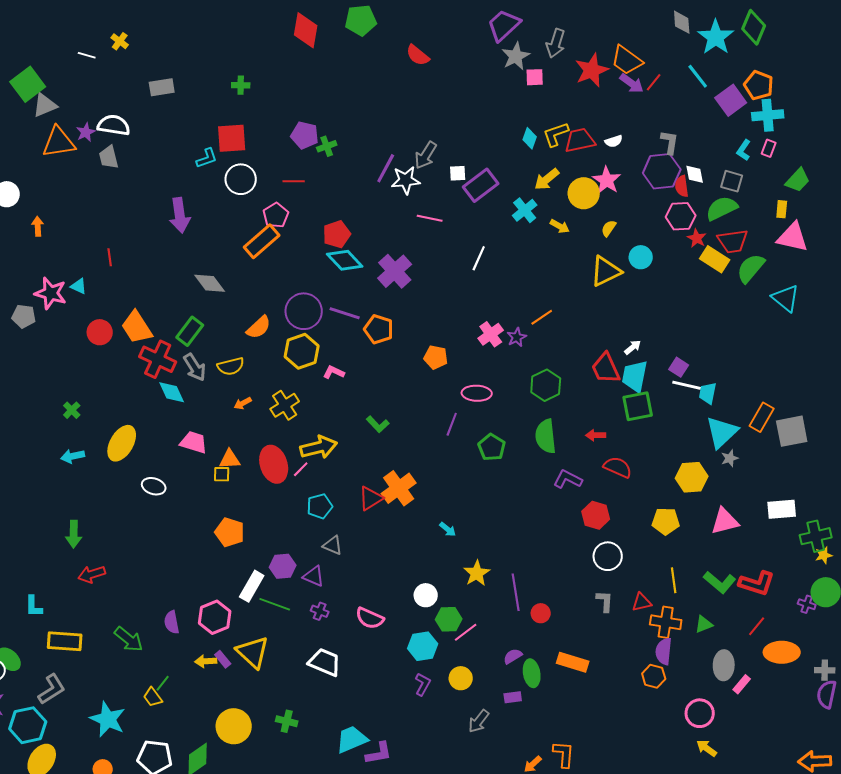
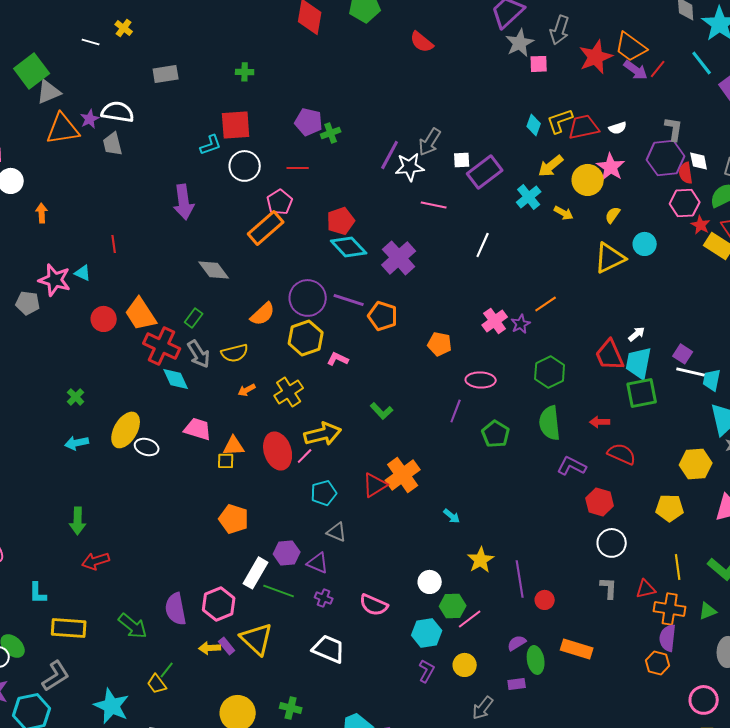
green rectangle: (190, 331) -> (194, 318), size x0.7
white ellipse: (154, 486) -> (147, 447), moved
purple semicircle: (172, 622) -> (176, 609), size x1.4

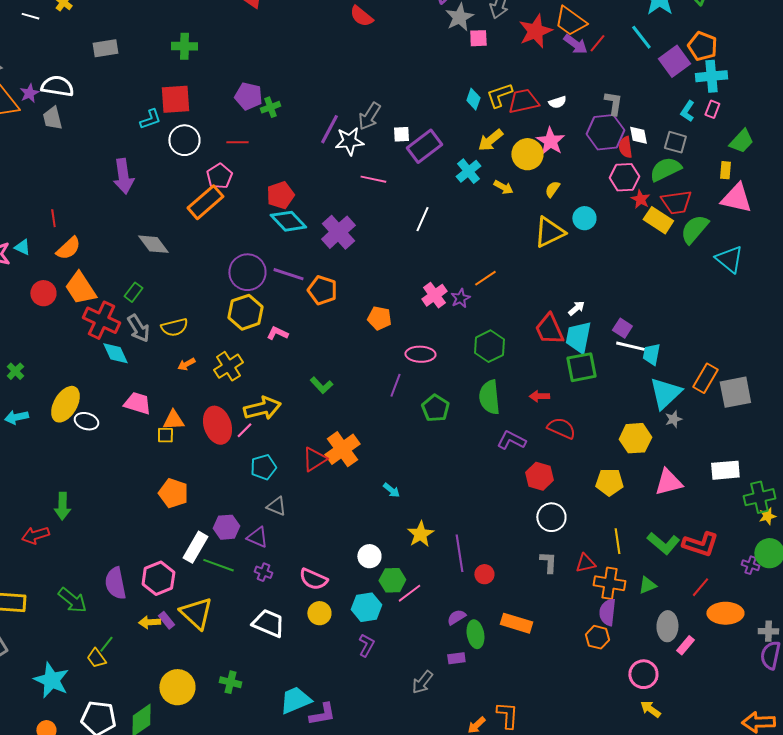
green cross: (245, 72) -> (184, 46), size x1.4
orange semicircle: (263, 314) -> (68, 248), moved
green arrow: (78, 521) -> (62, 506), moved
yellow circle: (465, 665) -> (319, 613), moved

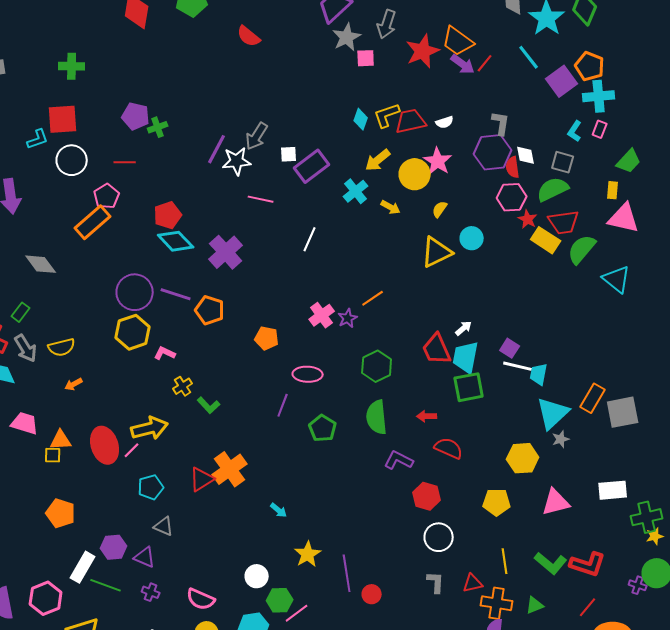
yellow cross: (228, 366) -> (183, 386), moved, size x0.7

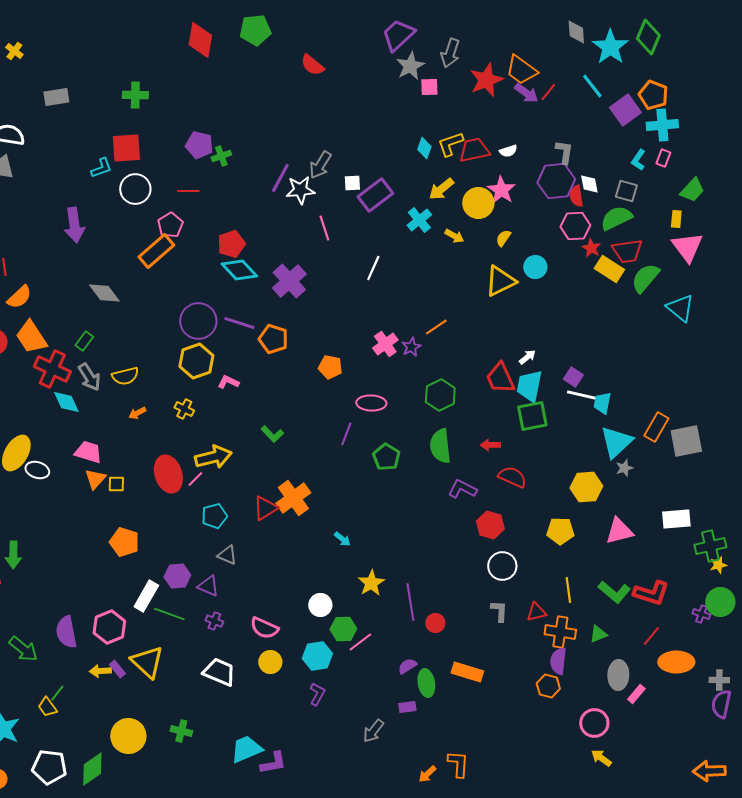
pink line: (261, 199) -> (324, 228), turned 60
pink triangle: (624, 218) -> (687, 247), turned 40
yellow cross: (183, 386) -> (184, 409), moved, turned -30
orange triangle: (61, 440) -> (95, 479), moved, turned -45

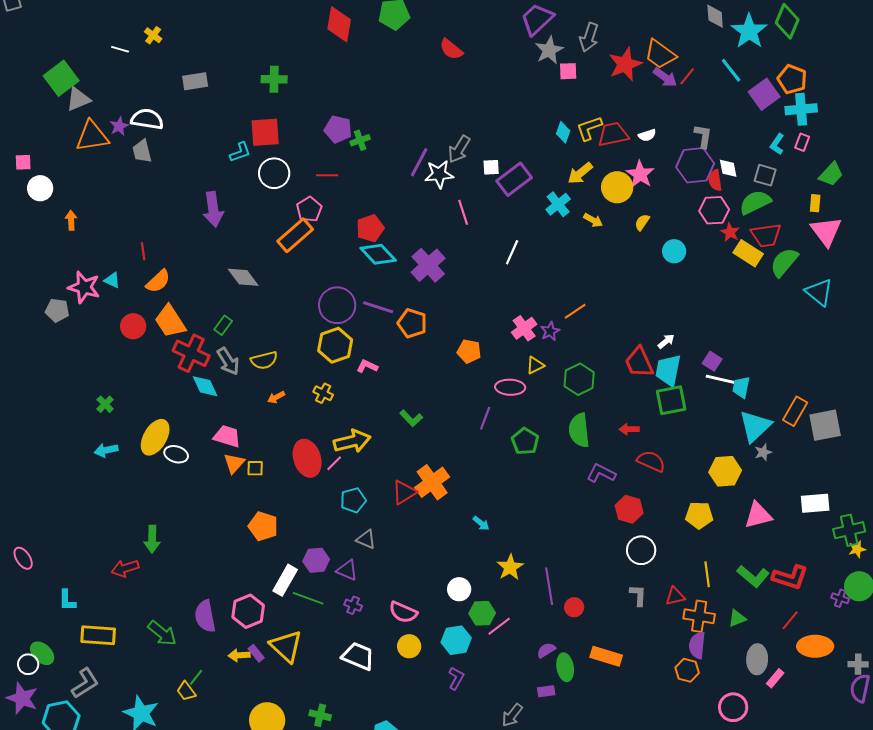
yellow triangle: (500, 281) -> (535, 365), moved, size x0.6

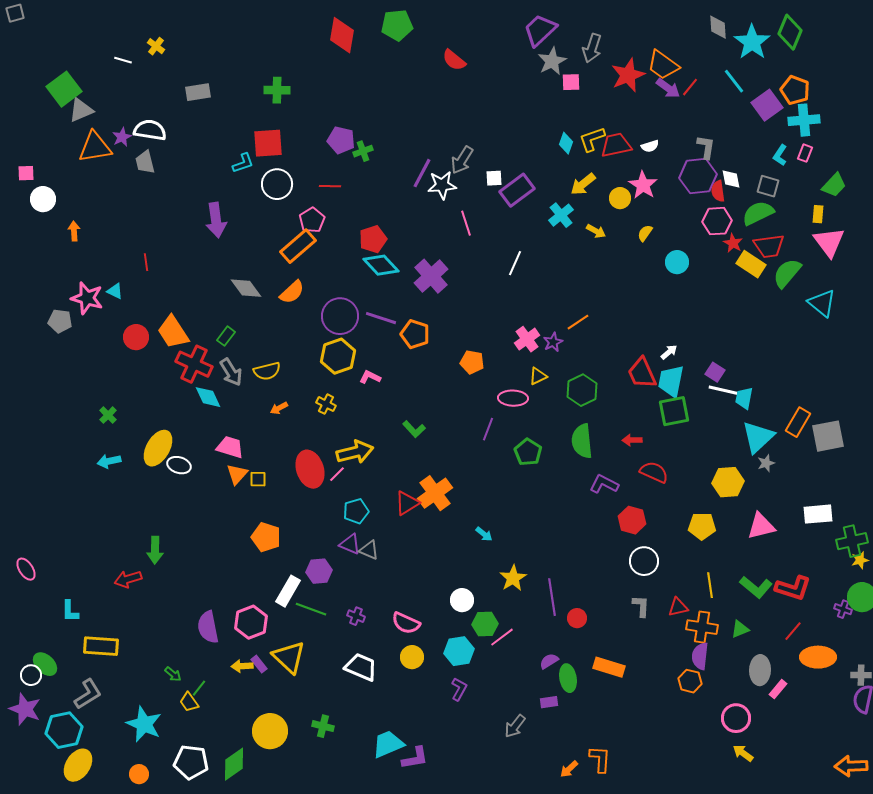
yellow circle: (617, 187) -> (620, 198), size x0.7
orange semicircle: (158, 281) -> (292, 292), moved
purple triangle: (347, 570) -> (350, 544), moved
green arrow: (162, 633) -> (173, 674), moved, size x0.6

